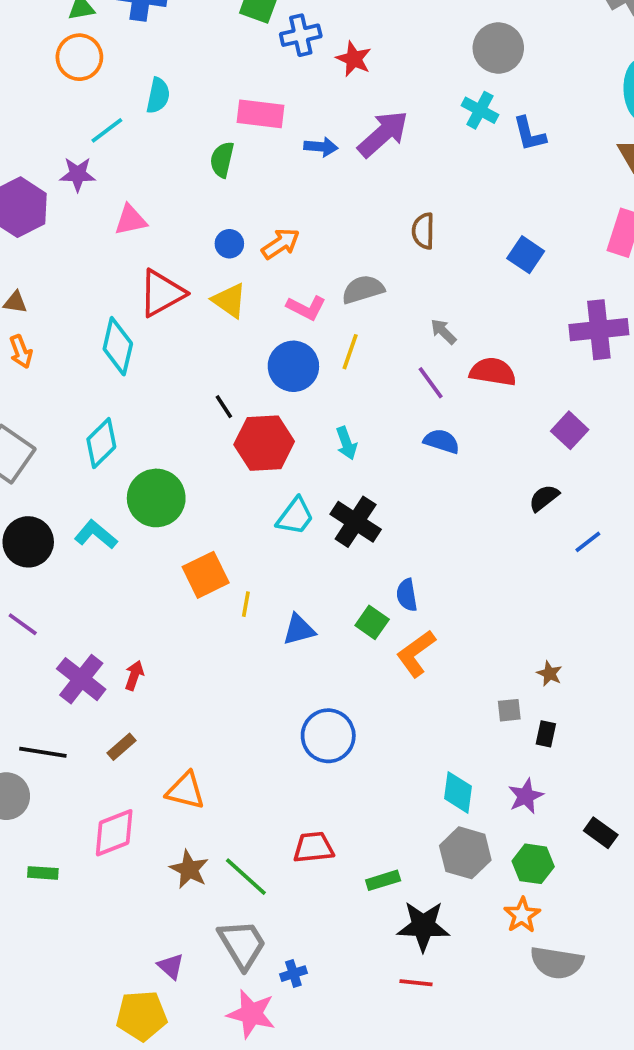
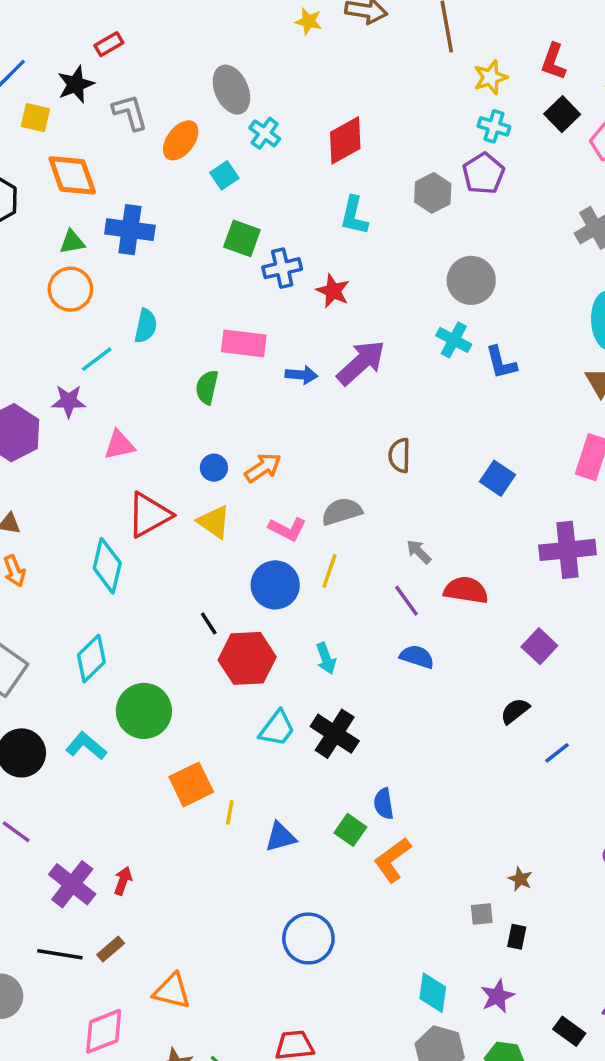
black line: (43, 752) -> (60, 954), moved

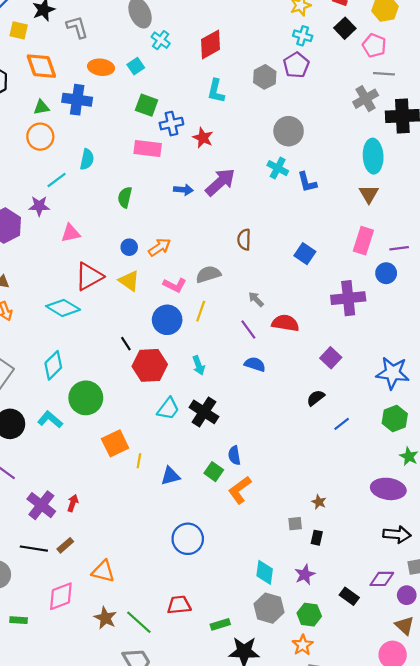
orange ellipse: (181, 140) -> (101, 67), moved, turned 60
pink rectangle: (244, 343) -> (148, 149), moved
cyan diamond: (107, 566) -> (63, 308), turned -72

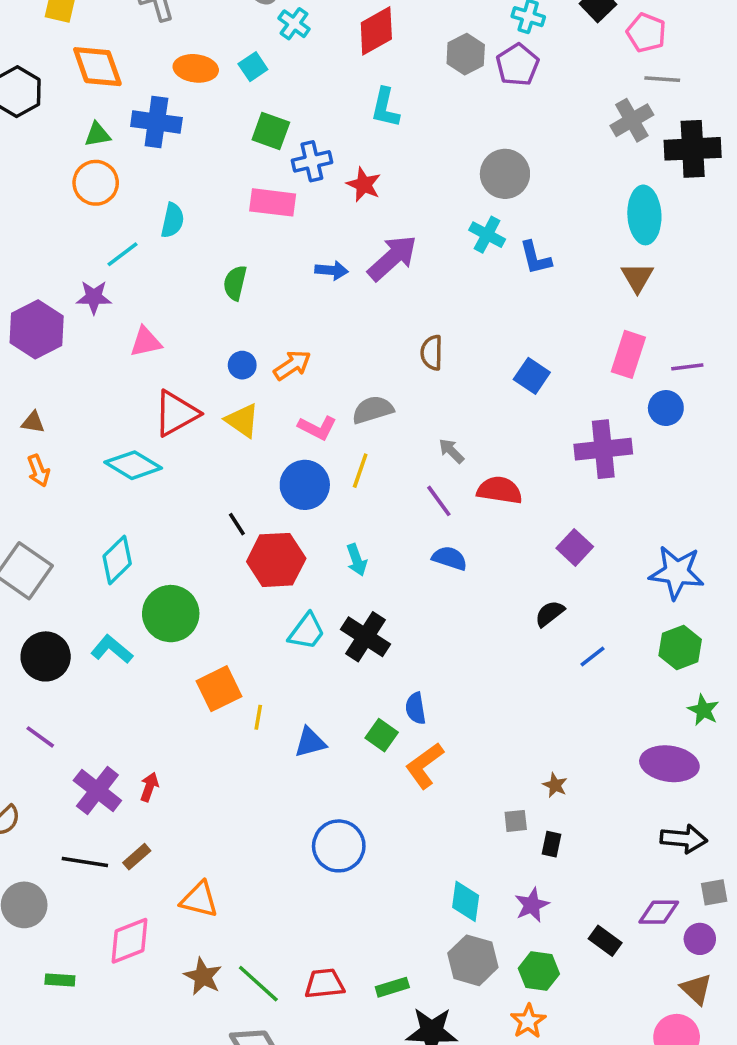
gray hexagon: (265, 77) -> (466, 54), moved
red trapezoid: (179, 605) -> (324, 984), moved

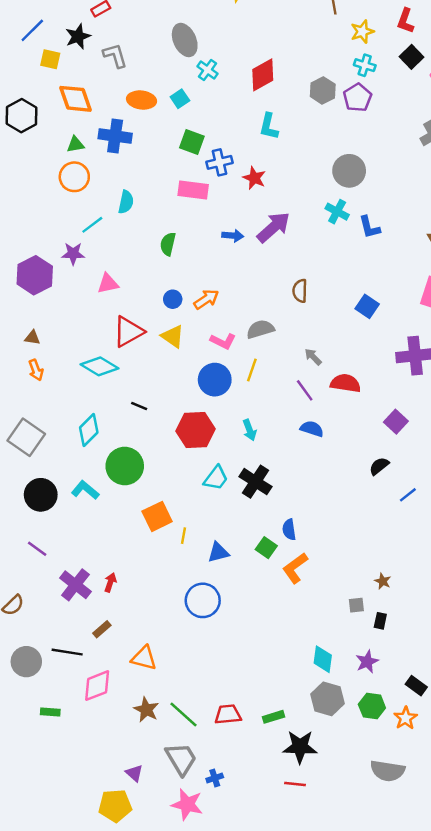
black line: (237, 524) -> (139, 406), moved, turned -35
blue circle: (339, 846) -> (203, 600), moved
black line: (85, 862) -> (67, 652), moved
orange star: (528, 1021) -> (406, 718), moved

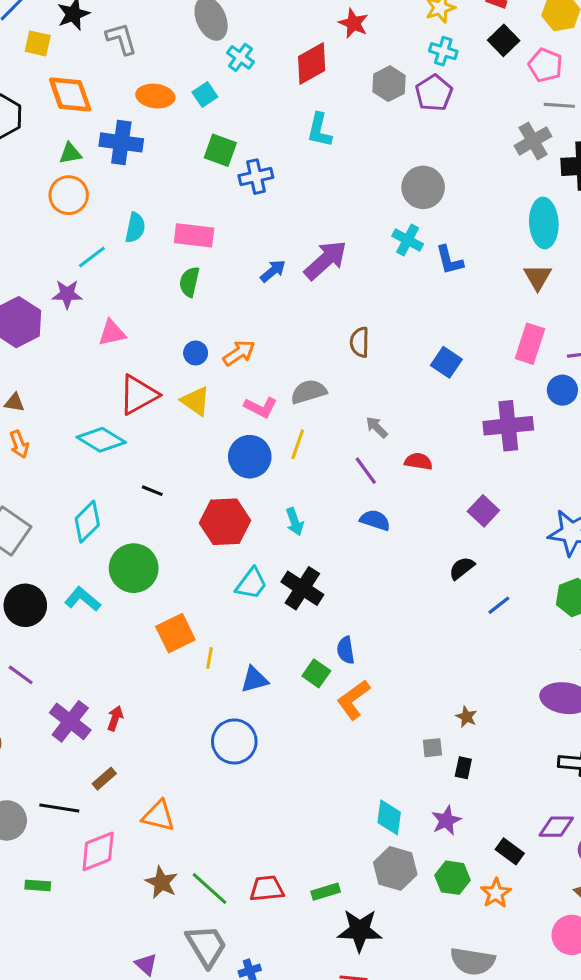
red star: (254, 178) -> (353, 23), moved
pink rectangle: (193, 190) -> (194, 235), moved
blue arrow: (233, 236) -> (273, 271), turned -45
red semicircle: (346, 383) -> (418, 461), size x0.7

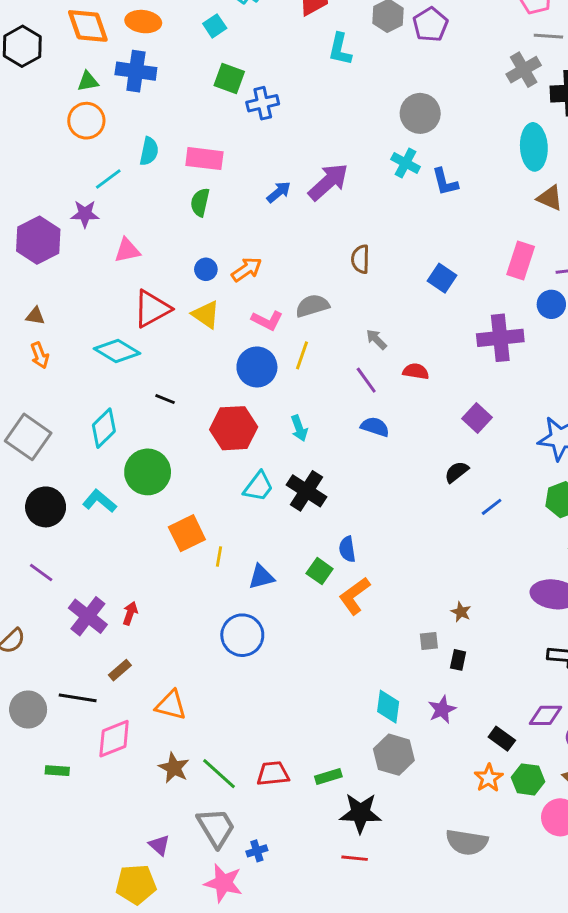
orange ellipse: (155, 96) -> (143, 22), moved
cyan L-shape: (319, 130) -> (340, 49), moved
brown triangle: (538, 277) -> (550, 198), moved, turned -36
green hexagon: (453, 878) -> (528, 779), moved

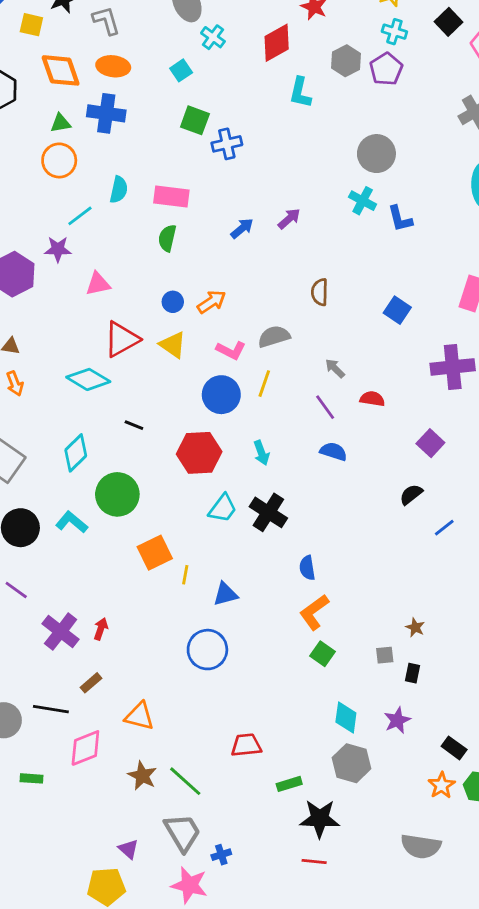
purple arrow: (328, 182) -> (289, 219), size x0.6
green square: (320, 571) -> (322, 654), moved
red trapezoid: (273, 774) -> (246, 745), moved

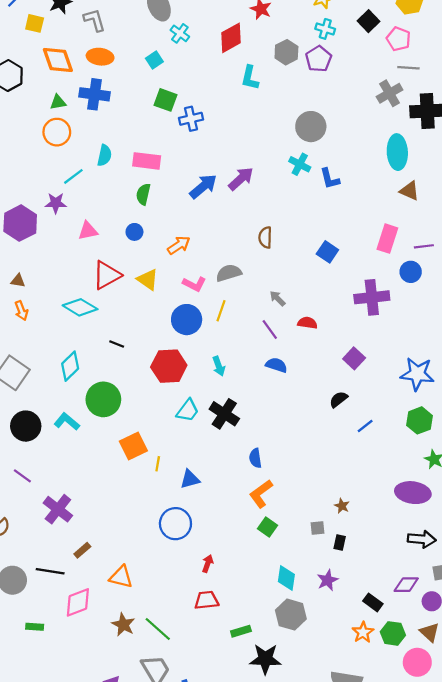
purple arrow: (289, 219) -> (241, 179), size x1.4
blue arrow: (242, 228) -> (203, 186), size x1.5
blue circle: (173, 302) -> (134, 232), moved
red arrow: (101, 629) -> (208, 564), moved

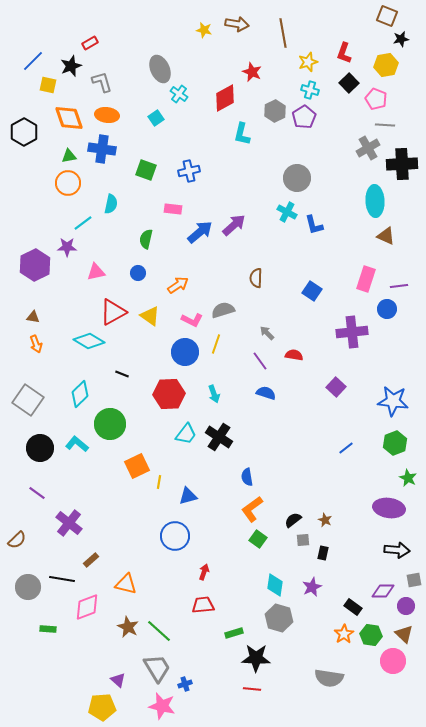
green square: (165, 100) -> (146, 170), moved
pink rectangle: (147, 161) -> (173, 209), moved, size x0.7
black semicircle: (339, 399) -> (293, 520), moved

